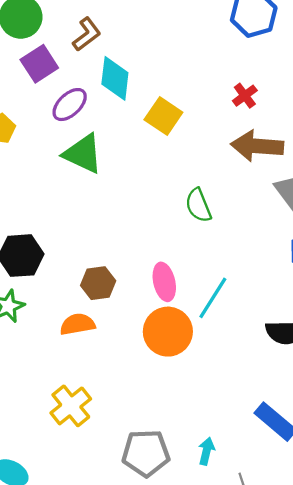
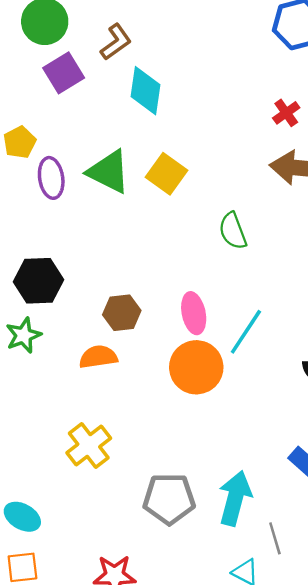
purple ellipse: (70, 105) -> (51, 178), moved, turned -57
yellow square: (163, 116) -> (166, 174), moved
cyan arrow: (206, 451) -> (235, 498), size x1.8

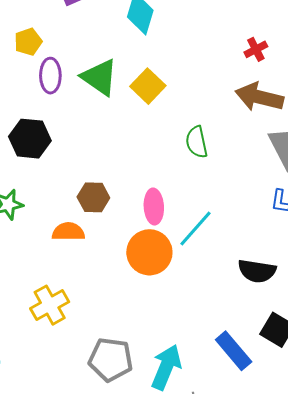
black hexagon: (39, 281) -> (30, 139), moved

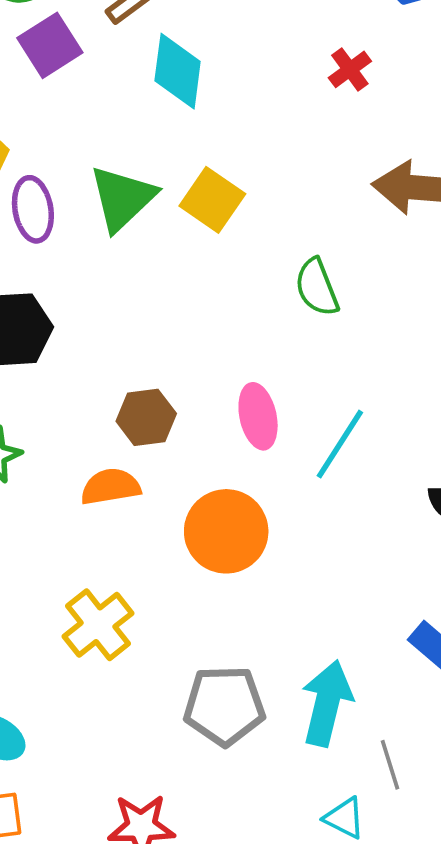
red cross: (256, 49) -> (350, 69), moved
green triangle: (100, 77) -> (122, 198), turned 51
orange circle: (149, 252) -> (226, 531), moved

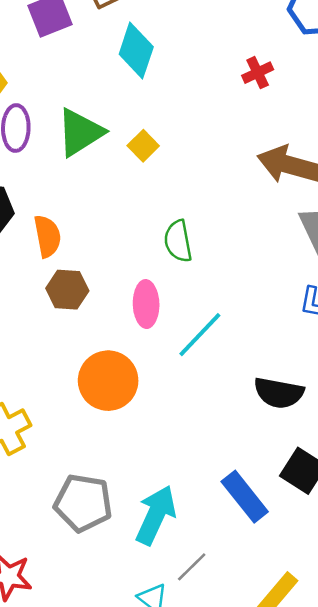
yellow square: (212, 200) -> (143, 146), size x0.7
green semicircle: (317, 287) -> (178, 241), moved
orange semicircle: (111, 487) -> (47, 236), moved, turned 78
gray line: (390, 765) -> (192, 567), turned 52

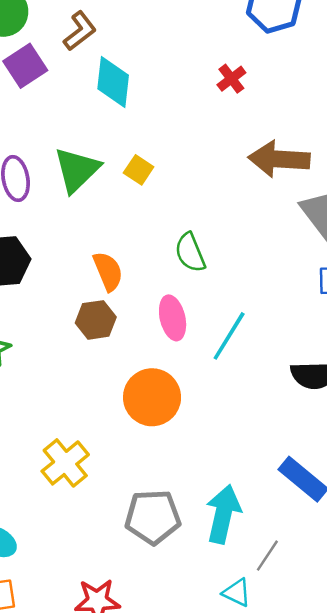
orange semicircle: (47, 236) -> (108, 271), moved

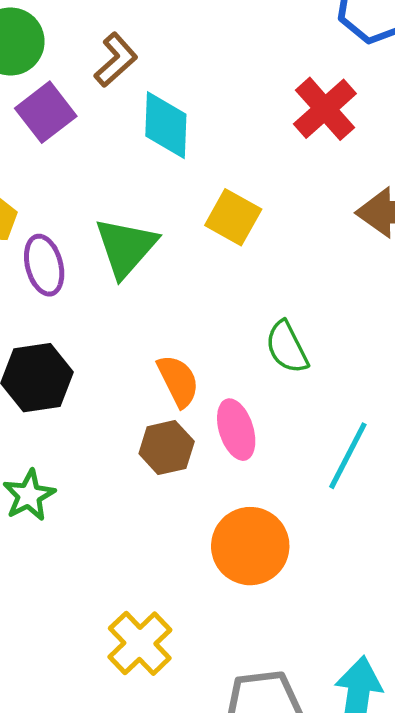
red cross: (231, 79) -> (325, 109), size x1.6
yellow square: (139, 170) -> (233, 217), moved, size x1.4
pink ellipse: (173, 318) -> (236, 430), moved

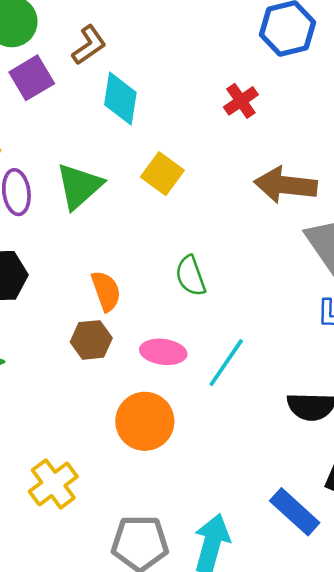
red cross: (325, 109) -> (241, 101), size x0.7
pink ellipse: (236, 430) -> (163, 352), moved, turned -72

